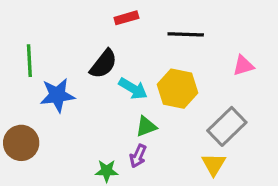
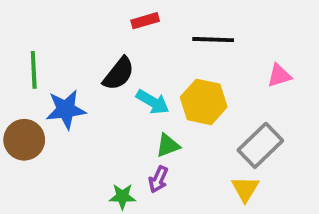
brown circle: (21, 143) -> (24, 140), moved

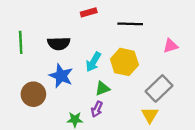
black semicircle: (119, 74) -> (59, 43), moved, turned 50
cyan arrow: (153, 102) -> (93, 62), turned 90
blue star: (66, 110) -> (61, 76), moved, turned 30
brown circle: (24, 140) -> (33, 94), moved

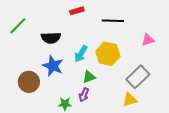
green line: (21, 42) -> (18, 26), moved, turned 48
yellow triangle: (150, 115) -> (130, 100), turned 42

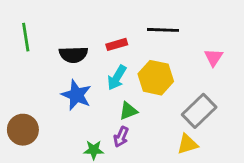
red rectangle: (77, 11) -> (117, 44), moved
green line: (18, 26) -> (26, 37), turned -54
pink triangle: (148, 40) -> (214, 57), turned -40
brown circle: (29, 82) -> (23, 130), moved

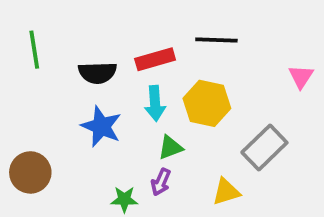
red rectangle: (117, 44) -> (155, 59), size x1.4
pink triangle: (214, 57) -> (301, 77), moved
cyan arrow: (117, 78) -> (155, 103), turned -35
yellow triangle: (188, 144) -> (226, 192), moved

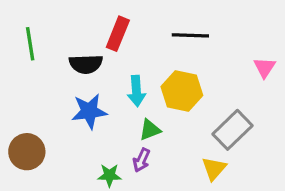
red rectangle: (155, 59) -> (118, 34), moved, turned -52
blue star: (101, 126) -> (89, 111), turned -30
yellow triangle: (226, 192) -> (214, 169), moved, turned -32

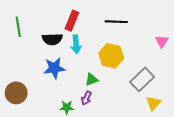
cyan arrow: (136, 91) -> (76, 44), moved
yellow triangle: (214, 169) -> (153, 103), moved

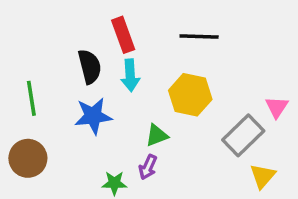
red rectangle: (72, 21) -> (123, 35), turned -42
green line: (18, 27) -> (31, 98), moved
black semicircle: (52, 39) -> (90, 67), turned -102
pink triangle: (162, 41) -> (277, 107), moved

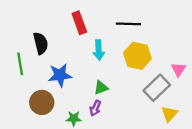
black semicircle: (90, 67) -> (41, 43), moved
cyan arrow: (130, 75) -> (99, 50), moved
yellow hexagon: (190, 95) -> (137, 56), moved
brown circle: (28, 158) -> (42, 102), moved

